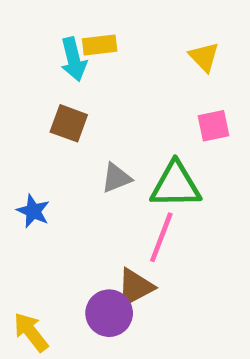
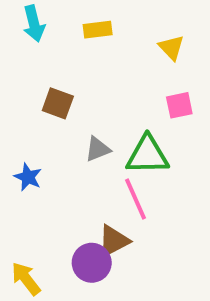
yellow rectangle: (100, 45) -> (98, 30), moved
cyan arrow: (74, 59) -> (34, 24), moved
pink line: (161, 237) -> (136, 199), turned -45

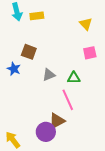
yellow rectangle: (98, 30) -> (37, 16), moved
green triangle: (147, 155) -> (74, 78), size x0.6
blue star: (28, 177) -> (14, 69), moved

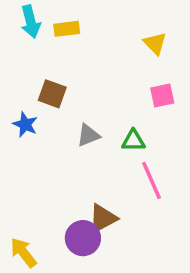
pink line: (68, 100) -> (151, 180), moved

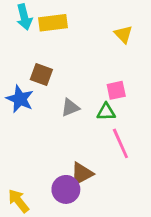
yellow rectangle: (67, 29) -> (53, 23), size x1.4
pink square: (162, 96) -> (116, 90), moved
blue star: (25, 124) -> (20, 99), size x1.4

